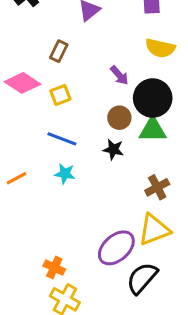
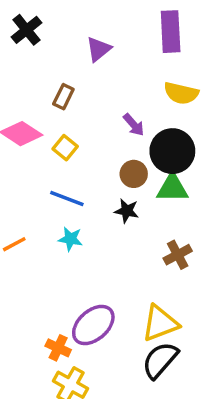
yellow square: (60, 95) -> (65, 148), turned -30
yellow triangle: (154, 230) -> (160, 323), moved
purple ellipse: (116, 248) -> (93, 325), moved

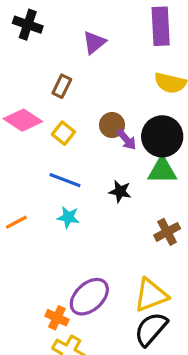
black cross: (27, 30) -> (28, 25), turned -32
purple arrow: (134, 125) -> (127, 140), moved
brown circle: (134, 174) -> (112, 125), moved

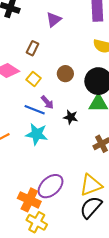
purple arrow: (127, 140) -> (47, 102), moved
cyan star: (68, 217) -> (37, 134), size x1.5
orange cross: (57, 318) -> (29, 200), size x1.5

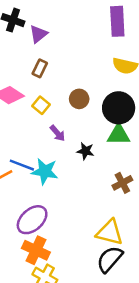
purple triangle: (54, 20) -> (38, 34), moved
blue line: (35, 110) -> (22, 165), moved
yellow triangle: (91, 185) -> (110, 232), turned 35
purple ellipse: (51, 186) -> (32, 220), moved

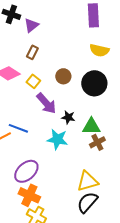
purple arrow: (58, 133) -> (46, 103), size x1.6
green triangle: (119, 135) -> (91, 126), moved
cyan star: (45, 171) -> (57, 139), moved
yellow triangle: (110, 232) -> (87, 181), turned -30

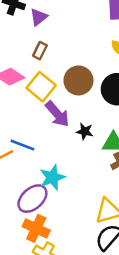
brown circle: (63, 76) -> (78, 80), size x1.5
yellow square: (33, 81) -> (41, 87), size x1.6
cyan star: (57, 139) -> (52, 177), moved, turned -30

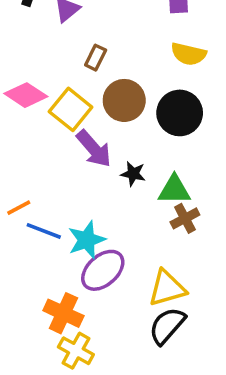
brown rectangle: (40, 51) -> (96, 58), moved
blue line: (22, 145) -> (44, 231), moved
purple ellipse: (32, 199) -> (103, 270), moved

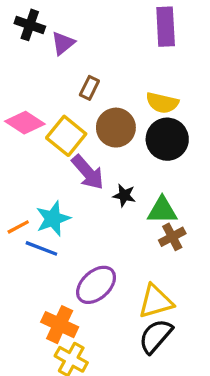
yellow semicircle: (189, 54) -> (162, 103), moved
cyan star: (87, 240) -> (53, 219), moved

